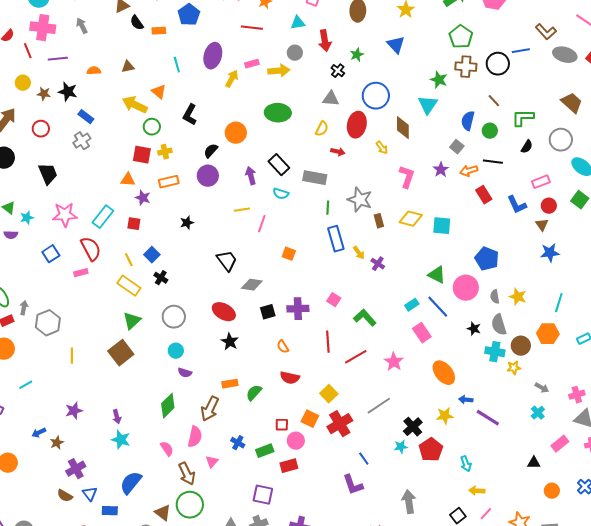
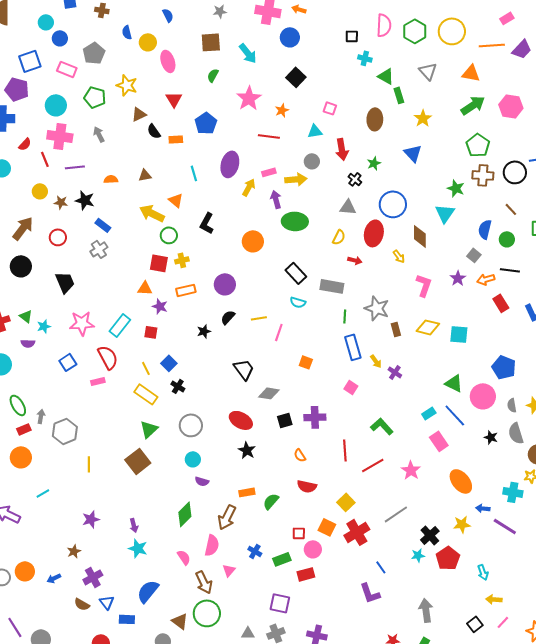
black semicircle: (211, 151) -> (228, 317), moved
purple arrow: (251, 176) -> (276, 199), moved
pink square: (334, 300) -> (351, 387), moved
cyan cross: (495, 352) -> (513, 492), moved
blue arrow: (39, 433) -> (54, 578), moved

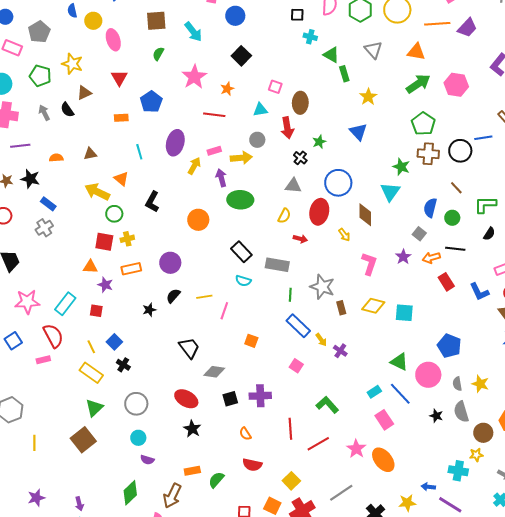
brown ellipse: (375, 119) -> (300, 103), moved
black semicircle: (154, 131) -> (67, 110), moved
blue rectangle: (353, 347) -> (298, 326), turned -30
orange ellipse: (461, 481) -> (383, 460), moved

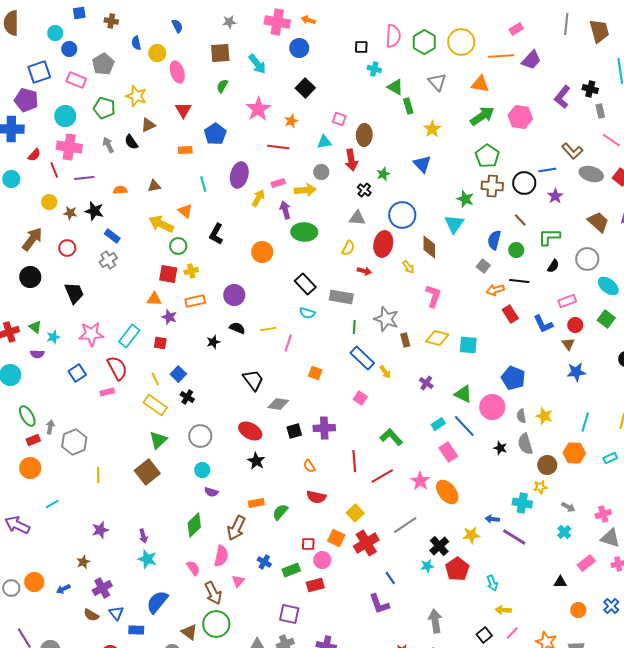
purple star: (403, 257) -> (555, 196), moved
black semicircle: (173, 296) -> (237, 328), turned 70
purple cross: (340, 351) -> (426, 383), moved

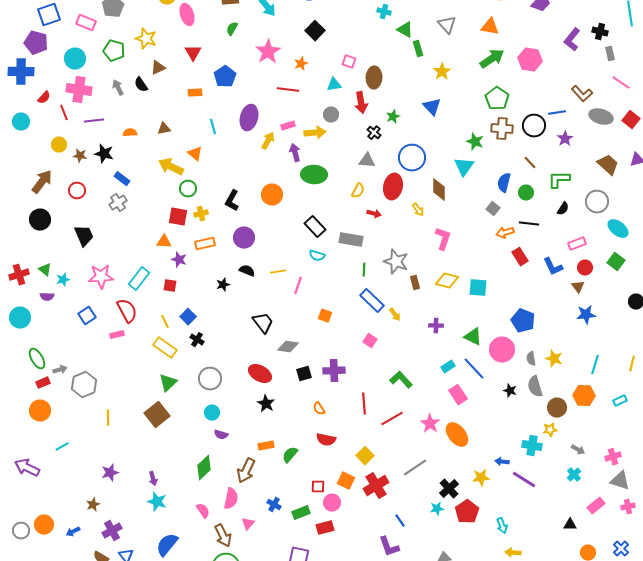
black L-shape: (216, 234) -> (232, 201), moved
purple cross: (426, 383) -> (436, 326), turned -32
gray arrow: (50, 427) -> (60, 370), turned 64

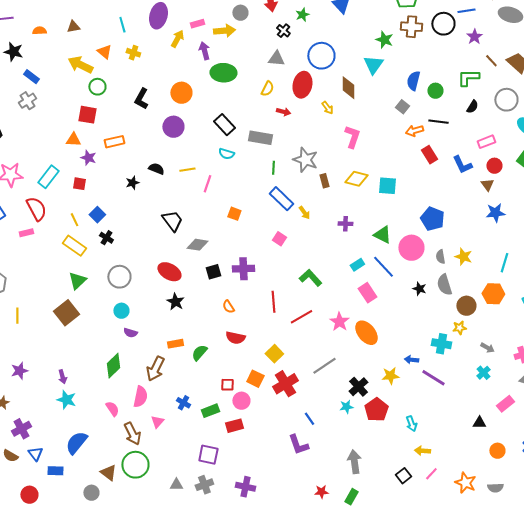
brown line: (530, 163) -> (491, 61), moved
yellow cross: (201, 214) -> (133, 53), moved, turned 32
purple circle: (244, 238) -> (173, 127), moved

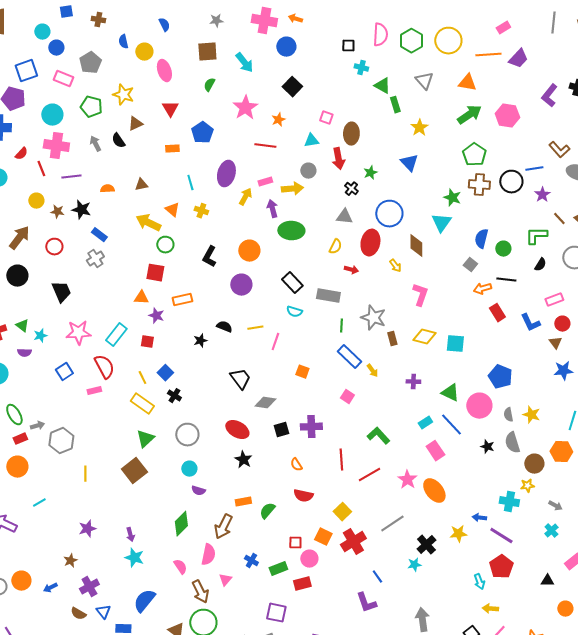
red pentagon: (376, 410) -> (501, 567), moved

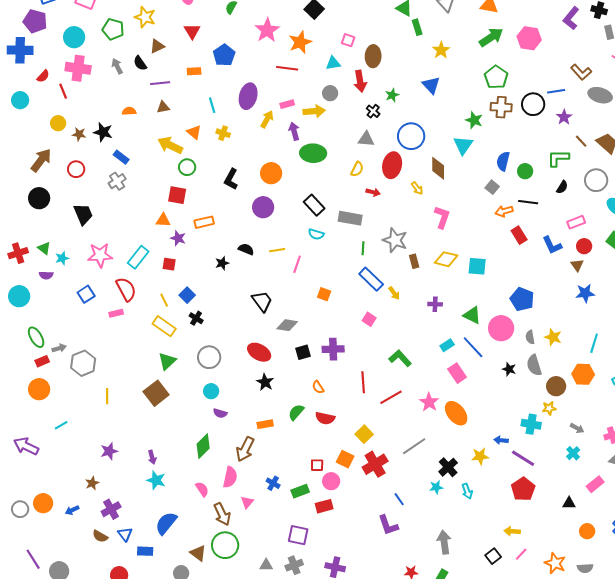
orange star: (278, 120) -> (300, 42), size x1.6
purple line: (71, 177) -> (160, 83), moved
green semicircle: (267, 511) -> (296, 412), moved
cyan arrow: (479, 582) -> (467, 491), moved

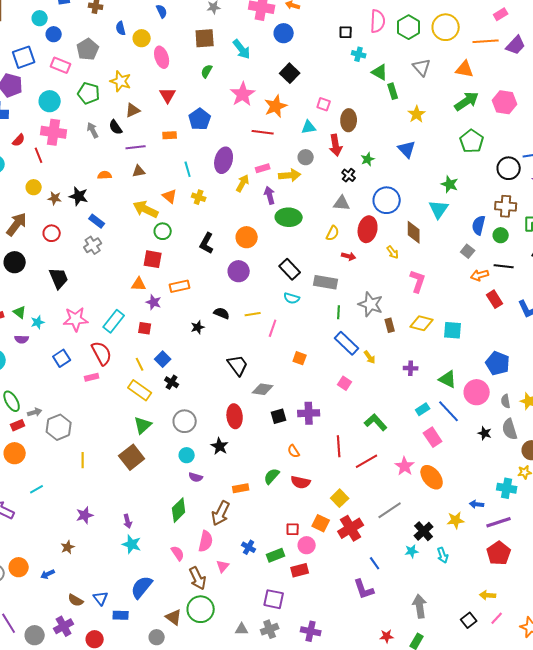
brown cross: (501, 107) -> (506, 206), moved
red ellipse: (259, 352) -> (235, 416), turned 55
black star: (265, 382) -> (220, 446), moved
purple line: (523, 458) -> (499, 522), turned -50
purple cross: (111, 509) -> (64, 626), moved

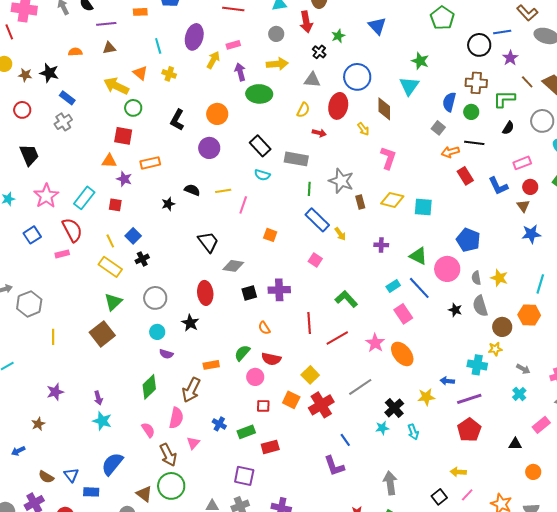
yellow arrow: (290, 175) -> (277, 64), moved
pink star: (76, 319) -> (46, 196), turned -30
black cross: (172, 382) -> (142, 259), turned 32
pink circle: (307, 545) -> (255, 377), moved

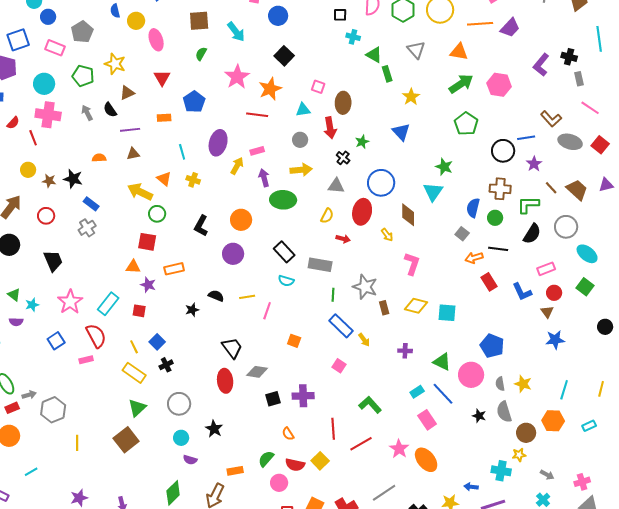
black semicircle: (508, 128) -> (532, 234), size x1.5
red ellipse: (205, 293) -> (225, 381), moved
yellow square: (310, 375) -> (320, 461), moved

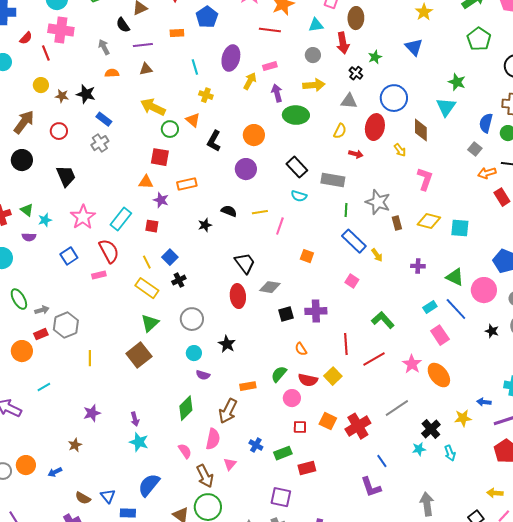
gray arrow: (87, 113) -> (104, 47), moved
orange triangle: (164, 179) -> (193, 120), moved
red rectangle: (12, 408) -> (41, 334), moved

